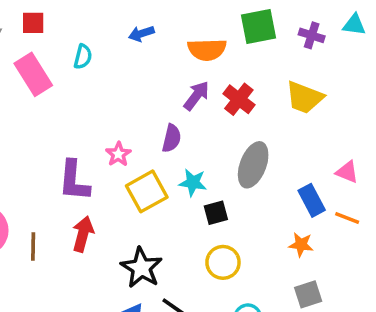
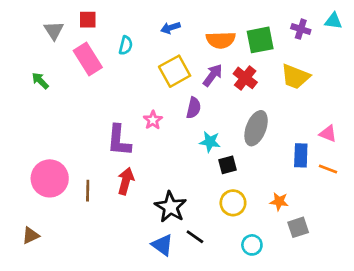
green square: (258, 26) -> (260, 40), moved
yellow square: (147, 191) -> (175, 71), moved
blue rectangle: (312, 200) -> (301, 155), turned 30
orange star: (301, 245) -> (279, 202), moved

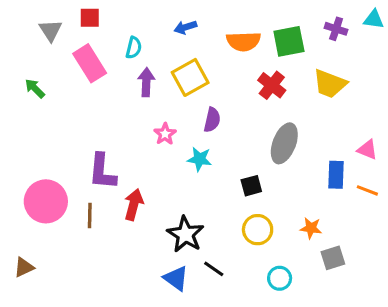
purple arrow: (213, 75) -> (146, 82), moved, turned -35
purple L-shape: (119, 140) -> (102, 172), moved
cyan star: (210, 142) -> (200, 159), moved

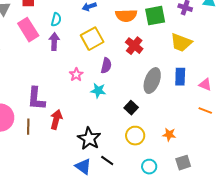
purple arrow: (146, 82) -> (54, 42), moved
red cross: (272, 85) -> (134, 46), moved
blue rectangle: (336, 175) -> (180, 77), moved
black square: (251, 186) -> (131, 108), turned -32
gray square: (333, 258) -> (183, 163), moved

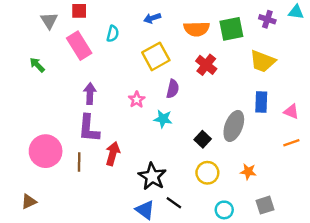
purple arrow: (54, 42) -> (90, 94), moved
gray ellipse: (152, 81) -> (234, 126), moved
orange line: (205, 111) -> (291, 143), turned -40

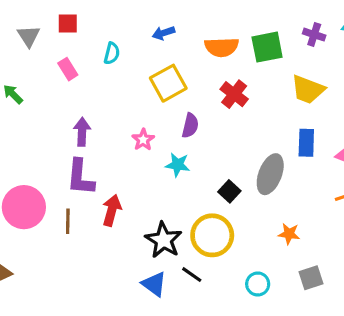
pink rectangle: (79, 46) -> (68, 69), size x0.6
yellow circle: (207, 173) -> (212, 235), moved, size x1.4

